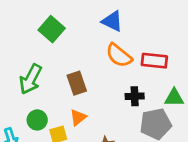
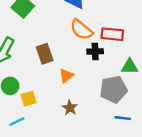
black cross: (135, 96) -> (95, 51), moved
orange triangle: (78, 117) -> (66, 76), moved

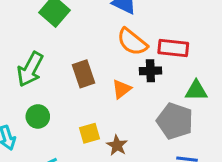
orange triangle: (66, 76) -> (122, 89), moved
gray pentagon: (114, 89) -> (175, 121), turned 30
yellow square: (28, 99) -> (90, 133), moved

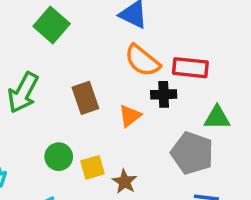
green circle: (38, 116) -> (59, 157), moved

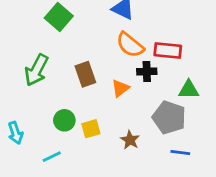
brown star: (125, 182) -> (130, 140), moved

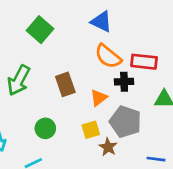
gray pentagon: (169, 118) -> (125, 122), moved
yellow square: (91, 129) -> (91, 130), moved

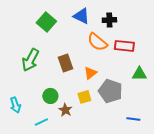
blue triangle: (101, 22) -> (81, 16), moved
black cross: (124, 82) -> (109, 20), moved
brown star: (108, 147) -> (65, 110), moved

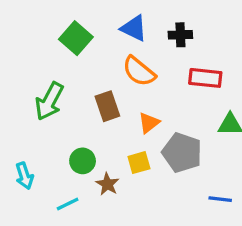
orange semicircle: (97, 42) -> (139, 71), moved

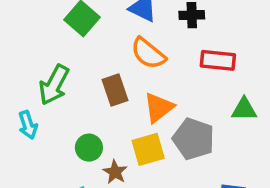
orange triangle: (149, 123) -> (159, 107), size x1.4
yellow square: (139, 163) -> (148, 149), size x1.4
cyan arrow: (24, 176) -> (28, 125), moved

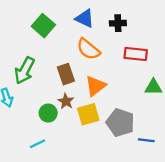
gray pentagon: (194, 139) -> (120, 123), moved
brown star: (115, 172) -> (66, 101), moved

